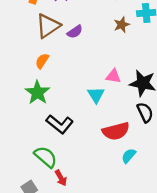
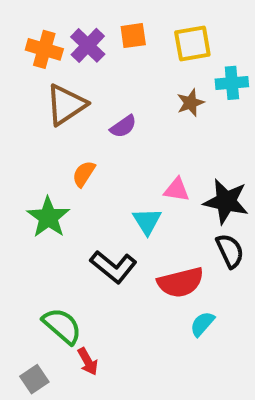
purple semicircle: (75, 32) -> (123, 126), moved
orange semicircle: (42, 61) -> (84, 174), moved
black L-shape: (60, 124) -> (113, 267), moved

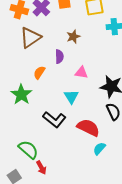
brown star: (190, 103) -> (73, 37), moved
purple semicircle: (123, 126) -> (59, 57), moved, turned -56
pink triangle: (177, 190) -> (81, 73), moved
red semicircle: (181, 282) -> (88, 128), turned -140

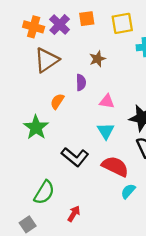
cyan triangle: (71, 97) -> (106, 131), moved
green semicircle: (28, 150) -> (44, 192), turned 80
red arrow: (41, 168) -> (74, 214), moved, turned -120

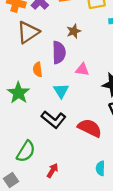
purple semicircle: (81, 82) -> (59, 52), size x1.5
orange semicircle: (57, 101) -> (38, 69), turned -40
cyan triangle: (106, 131) -> (61, 91), moved
cyan semicircle: (128, 191) -> (100, 168), moved, turned -40

